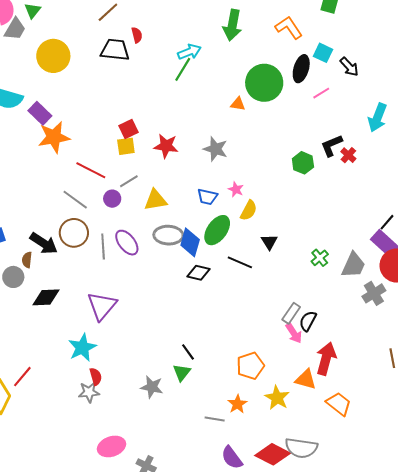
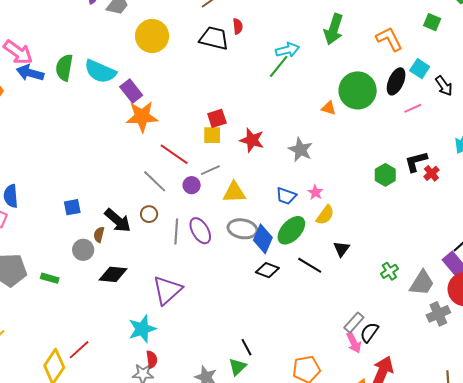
brown circle: (74, 233) -> (149, 214), size x0.6

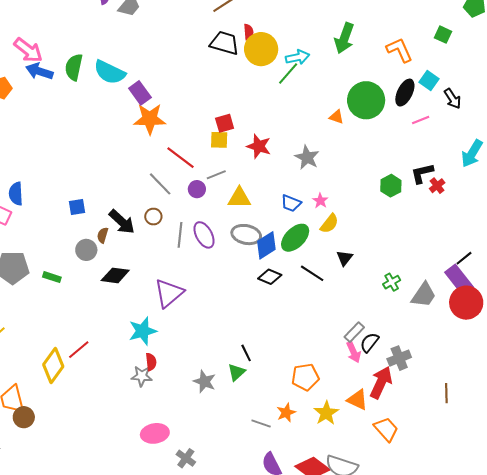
yellow circle: (152, 36) -> (261, 49), moved
blue diamond: (263, 239) -> (266, 245), turned 32
gray cross: (438, 314) -> (399, 358), moved

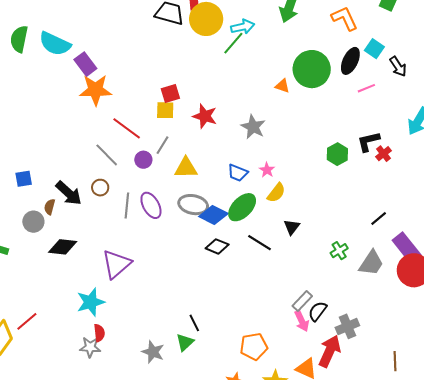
gray line: (216, 175) -> (163, 145), turned -36
blue diamond: (266, 245) -> (213, 215), turned 60
black line: (464, 258) -> (379, 218), moved

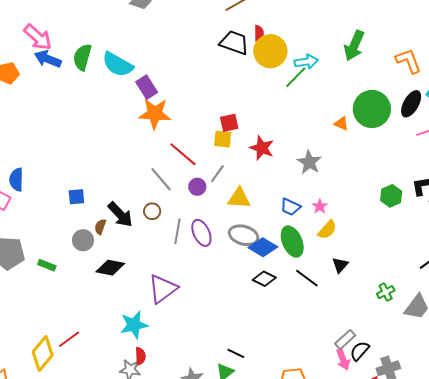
green ellipse: (242, 207) -> (292, 242), turned -72
black line: (194, 323) -> (236, 353), turned -42

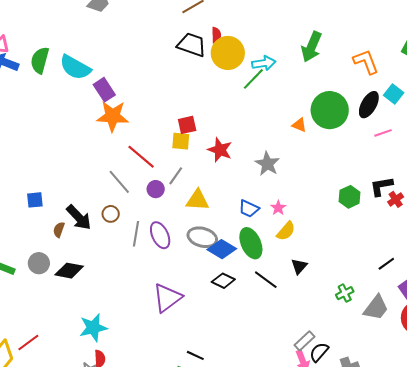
gray circle: (83, 240) -> (39, 263), moved
purple triangle: (163, 289) -> (167, 298), moved

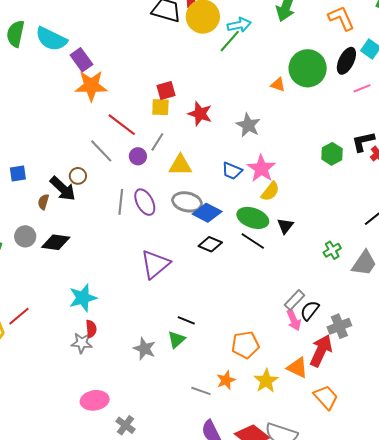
pink star: (278, 208) -> (261, 169), size x1.8
brown circle: (111, 214) -> (78, 176), moved
green ellipse: (251, 243) -> (253, 218), moved, turned -44

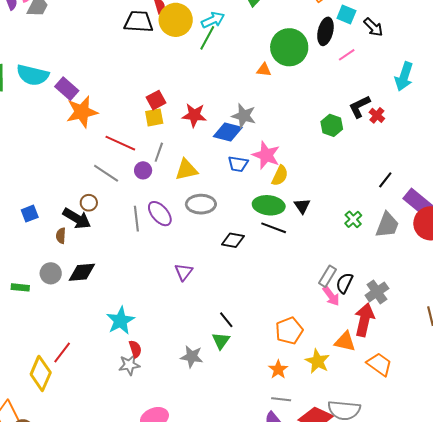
blue diamond: (207, 213) -> (228, 132), moved
purple triangle: (155, 264) -> (184, 272), size x0.6
black line: (186, 320) -> (226, 320), turned 42
gray line: (201, 391) -> (281, 399), moved

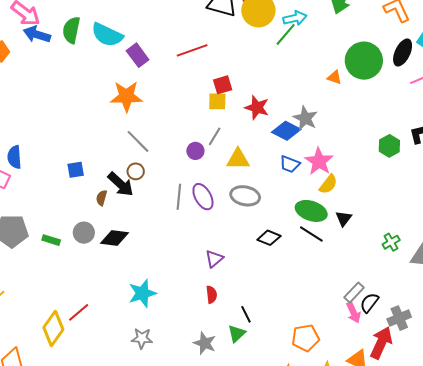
orange star: (82, 112) -> (126, 96), moved
red line: (120, 143) -> (192, 50), moved, turned -56
gray line: (106, 173) -> (138, 141), moved
red semicircle: (135, 349) -> (211, 295), moved

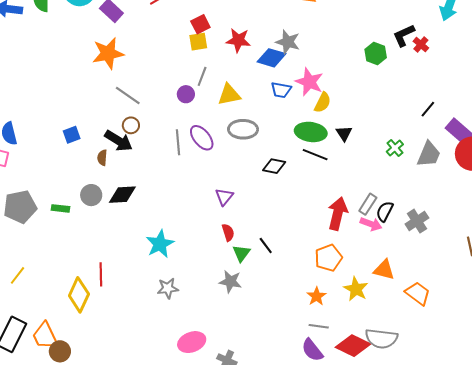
red line: (79, 312) -> (101, 274), turned -40
pink arrow: (354, 313) -> (371, 224), turned -35
green triangle: (237, 334) -> (241, 253), moved
red arrow: (381, 343) -> (338, 214), moved

